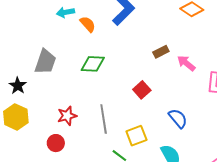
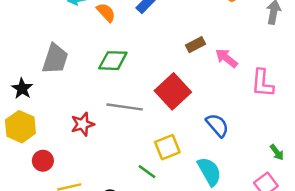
red square: (142, 90) -> (173, 91), size x1.6
gray line: (104, 119) -> (125, 107), moved, turned -72
red circle: (56, 143) -> (43, 161), moved

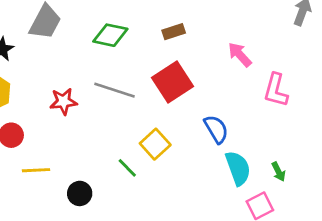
brown rectangle: (195, 45) -> (174, 32), moved
yellow square: (167, 147) -> (155, 144), turned -30
cyan semicircle: (209, 171) -> (238, 168), moved

